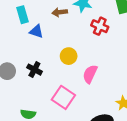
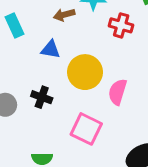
blue triangle: (36, 31) -> (51, 49), moved
yellow circle: (69, 56) -> (85, 72), size x1.5

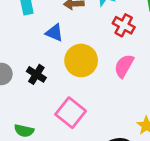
pink semicircle: (118, 92) -> (124, 66), moved

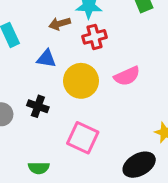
red cross: (124, 25) -> (95, 37), moved, turned -30
pink semicircle: (124, 66) -> (127, 76), turned -130

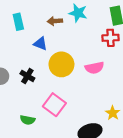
red cross: (95, 37) -> (111, 38), moved
green semicircle: (39, 168) -> (28, 120), moved

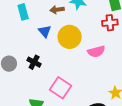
blue triangle: (40, 44) -> (45, 31), turned 32
yellow circle: (61, 64) -> (70, 37), moved

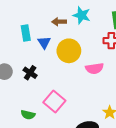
cyan rectangle: (23, 12) -> (26, 33), moved

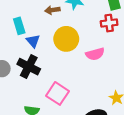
blue triangle: (44, 43) -> (33, 41), moved
black cross: (30, 73) -> (29, 67), size x1.5

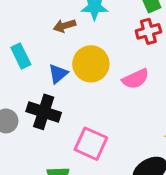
blue triangle: (33, 41) -> (58, 74), moved, turned 40

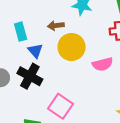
brown arrow: (65, 26) -> (56, 26), moved
blue triangle: (58, 74) -> (35, 51), moved, turned -42

